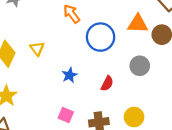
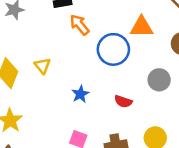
orange triangle: (138, 24) -> (141, 27), moved
red semicircle: (107, 83) -> (123, 101), turned 84

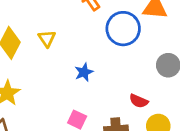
red semicircle: (123, 101) -> (139, 101), moved

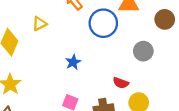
yellow triangle: (47, 39) -> (39, 24), moved, turned 42

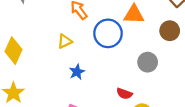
yellow triangle: (39, 24) -> (65, 41), moved

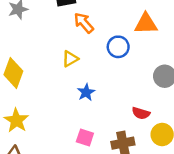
blue circle: (108, 33) -> (118, 47), size x0.7

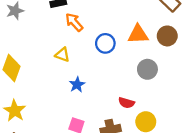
orange triangle: (146, 24) -> (138, 34), moved
yellow triangle: (70, 59) -> (62, 55), turned 49

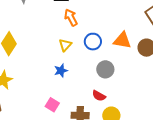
yellow triangle: (62, 55) -> (65, 45), moved, turned 40
gray circle: (147, 69) -> (105, 69), moved

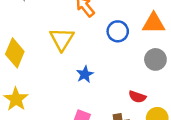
yellow triangle: (65, 45) -> (62, 39), moved, size x1.5
gray circle: (105, 69) -> (155, 59), moved

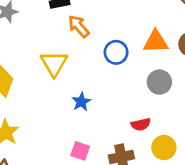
red semicircle: (137, 97) -> (141, 124), turned -30

